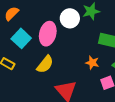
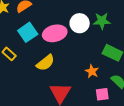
pink ellipse: (48, 34) -> (55, 33), turned 50

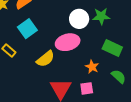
pink ellipse: (55, 33) -> (68, 42), moved
pink square: (102, 94) -> (87, 88), moved

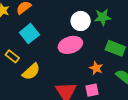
yellow semicircle: (45, 59) -> (31, 72), moved

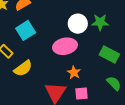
orange star: (96, 68) -> (74, 72), moved

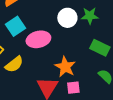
pink ellipse: (65, 46) -> (38, 39), moved
orange star: (74, 72) -> (65, 67), size x1.5

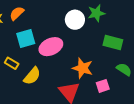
cyan square: (16, 26) -> (26, 38), turned 30
pink square: (73, 88) -> (103, 86), moved

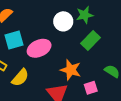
green rectangle: (113, 42) -> (91, 40), moved, turned -60

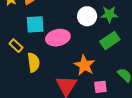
yellow semicircle: (20, 78) -> (33, 62), turned -60

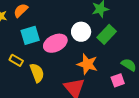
white circle: (87, 16) -> (81, 32), moved
pink square: (100, 87) -> (118, 80), moved

